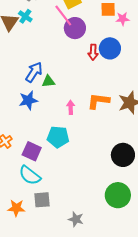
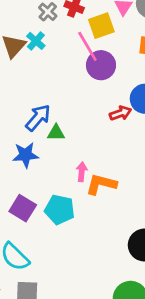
red arrow: (93, 52) -> (120, 113), moved, turned -119
orange L-shape: (98, 101) -> (101, 184), moved
purple square: (32, 151) -> (23, 208), moved

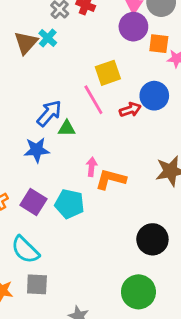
yellow square: (101, 26) -> (108, 73), moved
pink line: (87, 46) -> (93, 100), moved
purple circle: (101, 65) -> (133, 27), moved

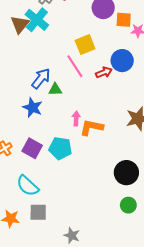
cyan cross: (48, 38) -> (37, 20), size x1.6
blue star: (37, 150) -> (33, 107), turned 30
green circle: (138, 292) -> (128, 205), moved, size x0.6

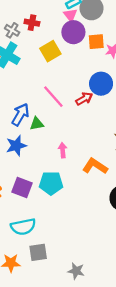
yellow square: (85, 45) -> (50, 51), moved
blue star: (33, 107) -> (16, 146), turned -30
orange L-shape: (91, 127) -> (95, 166), moved, turned 30
cyan semicircle: (28, 186) -> (23, 227), turned -45

